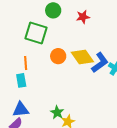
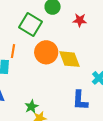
orange circle: (58, 56) -> (46, 52), size x1.5
blue L-shape: (100, 63) -> (80, 100), moved, turned 115

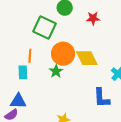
green star: (31, 107) -> (56, 71), moved

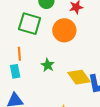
orange circle: (63, 54) -> (64, 30), moved
yellow diamond: (87, 58) -> (79, 77), moved

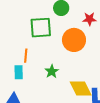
green square: (30, 24) -> (41, 28), turned -30

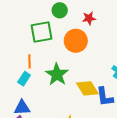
green star: (52, 71) -> (57, 74), size x1.6
cyan rectangle: (19, 72) -> (24, 79), turned 40

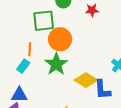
orange circle: (76, 41) -> (60, 39), moved
yellow diamond: (87, 88) -> (86, 80), turned -30

